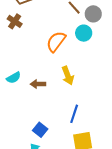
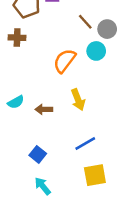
brown cross: (15, 21) -> (17, 38), turned -32
blue line: (74, 114) -> (85, 143), turned 42
blue square: (40, 130) -> (38, 154), moved

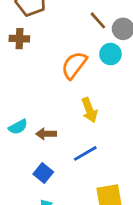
cyan semicircle: (16, 102) -> (18, 127), moved
brown arrow: (44, 109) -> (46, 134), moved
blue line: (85, 143) -> (85, 153), moved

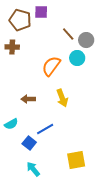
cyan semicircle: (18, 127) -> (11, 124), moved
brown arrow: (46, 134) -> (28, 99), moved
blue line: (85, 153) -> (45, 129), moved

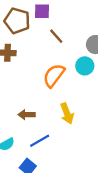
brown line: (68, 34) -> (56, 36), moved
blue line: (45, 129) -> (40, 141), moved

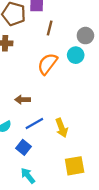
brown line: (56, 36) -> (50, 28), turned 56
yellow arrow: (67, 113) -> (62, 128), moved

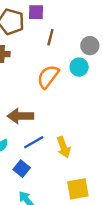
brown arrow: (22, 100) -> (21, 116), size x1.5

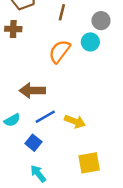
yellow arrow: (64, 147) -> (75, 121), turned -48

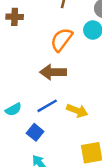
brown arrow: (32, 91) -> (53, 72), moved

